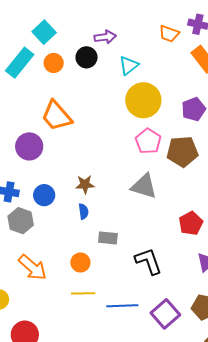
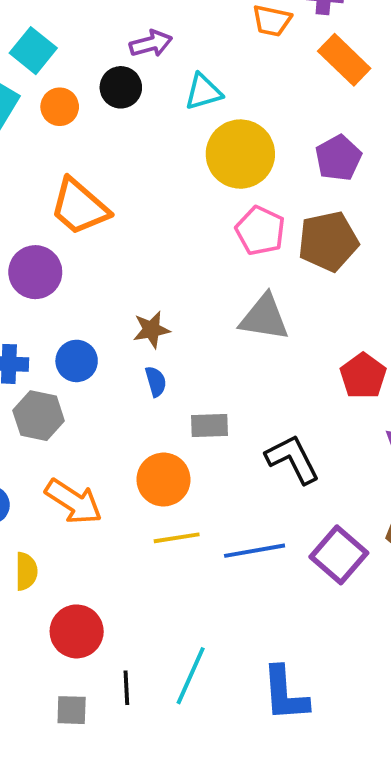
cyan triangle: (129, 66) -> (203, 92), turned 30
orange circle: (80, 262) -> (163, 480), size x1.4

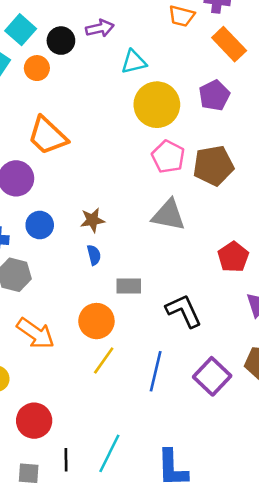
black circle: (121, 87) -> (61, 41), moved
purple pentagon: (338, 158) -> (214, 95), moved
blue circle: (77, 361) -> (40, 225), moved
yellow line: (177, 538) -> (104, 360), turned -48
blue line: (255, 551) -> (156, 371), turned -69

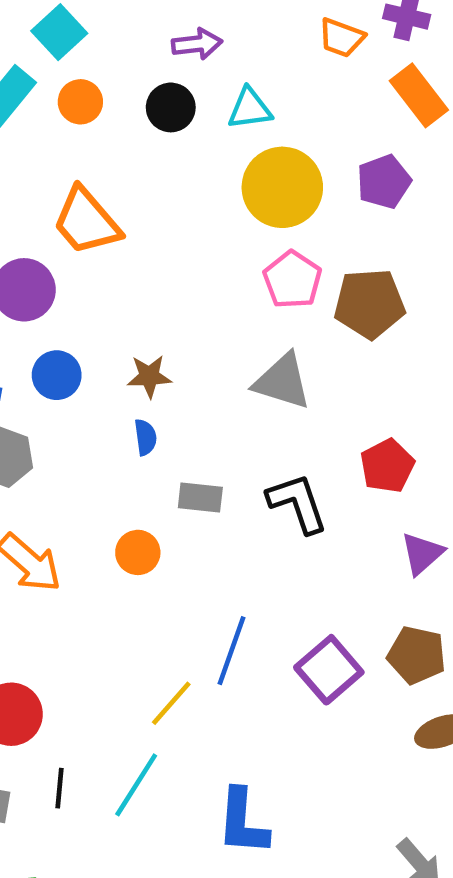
black circle: (61, 41) -> (171, 107), moved
black L-shape: (184, 311) -> (297, 503), moved
orange circle: (96, 321) -> (138, 552), size x0.7
yellow line: (104, 360) -> (171, 703), moved

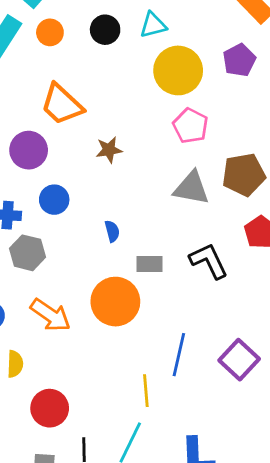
brown pentagon: (369, 304) -> (244, 175), moved
brown star: (149, 376) -> (109, 150), moved
orange circle: (138, 552) -> (115, 302), size x1.8
yellow line: (171, 703) -> (146, 391), turned -40

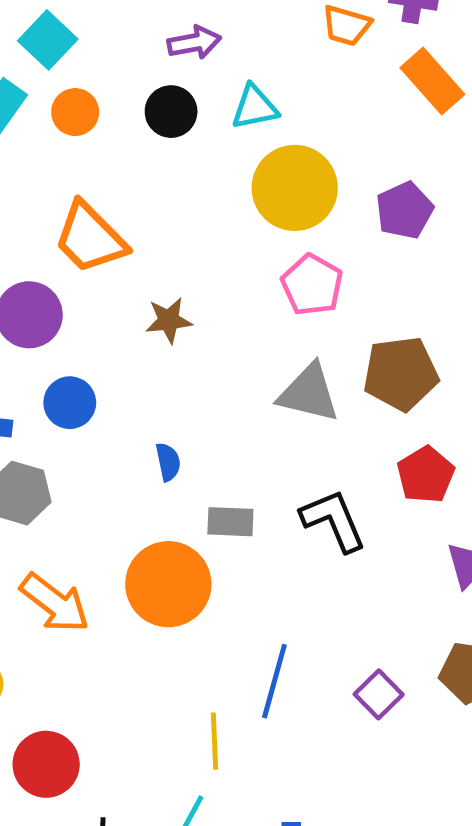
purple pentagon: (239, 60) -> (404, 210), moved
purple square: (239, 360) -> (379, 694), size x0.7

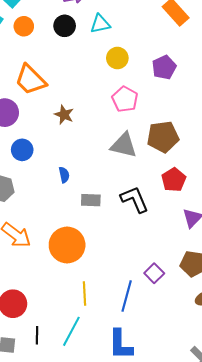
yellow circle: (295, 188) -> (117, 58), size x0.6
brown star: (169, 320) -> (64, 115), turned 30
orange circle: (168, 584) -> (67, 245), moved
blue line: (274, 681) -> (127, 296), moved

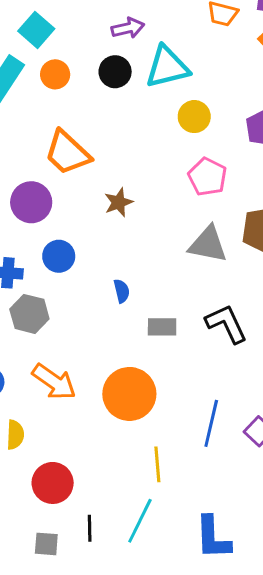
cyan triangle: (100, 24) -> (167, 67), size x1.5
brown star: (64, 115) -> (119, 202), turned 30
blue line: (127, 296) -> (211, 423), moved

